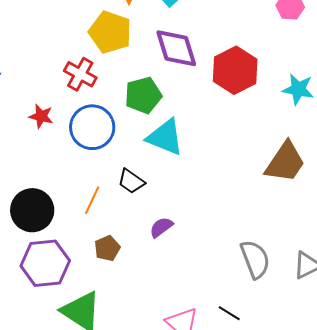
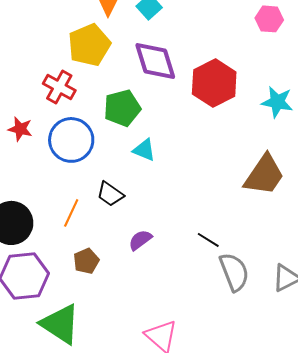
yellow pentagon: (110, 32) -> (89, 45), turned 30
cyan triangle: (165, 137) -> (144, 150), size x0.6
black line: (229, 313) -> (208, 240), moved

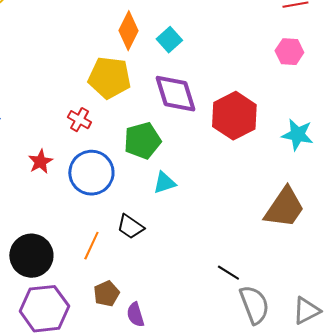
yellow pentagon: (89, 45) -> (109, 78), turned 30
red cross: (59, 87) -> (79, 120), size x0.7
red star: (20, 129) -> (40, 162), turned 30
cyan triangle: (144, 150) -> (164, 183), turned -40
purple semicircle: (140, 240) -> (135, 315), moved, turned -70

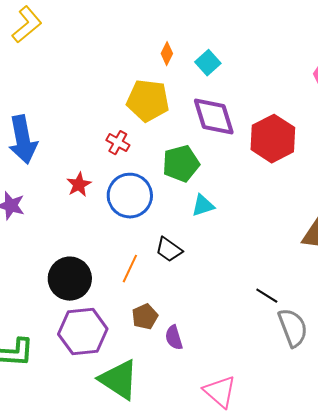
orange diamond: (128, 31) -> (167, 54), size x0.6

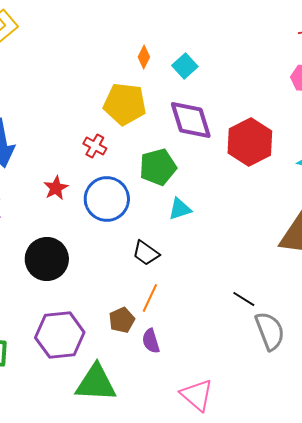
orange line: (130, 269) -> (150, 298), moved
black circle: (70, 279) -> (47, 259), moved
green triangle: (119, 380) -> (96, 383), turned -30

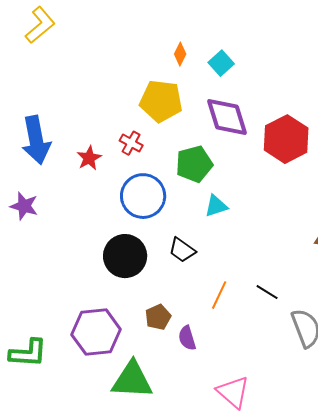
red star: (56, 188) -> (89, 158), moved
black circle: (47, 259) -> (125, 256), moved
orange line: (150, 298) -> (219, 295), moved
black line: (244, 299) -> (267, 292), moved

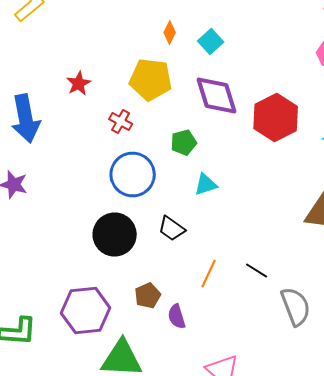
red star: (89, 158) -> (79, 84), moved
green pentagon: (194, 164) -> (184, 142), size x0.7

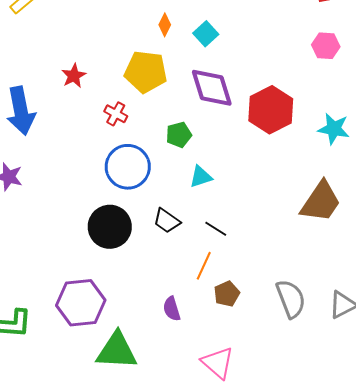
black line: (257, 270) -> (216, 229), moved
brown pentagon: (148, 296) -> (227, 294), moved

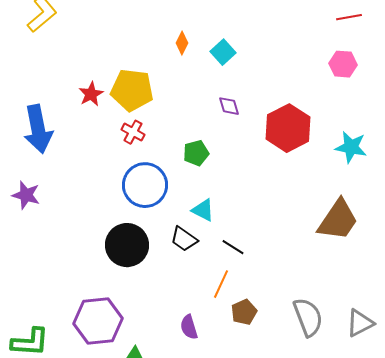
yellow pentagon: (146, 72) -> (132, 90), moved
purple diamond: (212, 88) -> (229, 106), size x0.5
cyan triangle: (201, 177) -> (203, 210), moved, turned 45

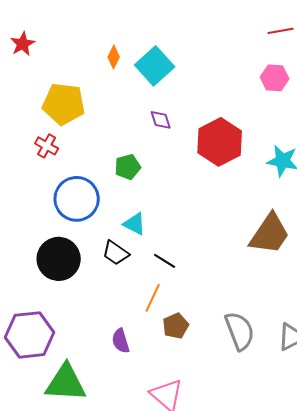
cyan square: (223, 52) -> (155, 66), size x1.5
red star: (91, 94) -> (23, 44), moved
red cross: (133, 132) -> (47, 146), moved

